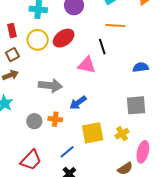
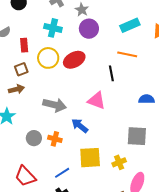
pink triangle: (87, 65) -> (97, 101), moved
blue arrow: (78, 103) -> (80, 126), turned 66
red trapezoid: (31, 160) -> (25, 176), turned 85

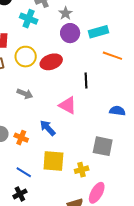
cyan rectangle: (130, 25) -> (98, 32), moved
cyan cross: (53, 28) -> (29, 19), moved
orange line: (127, 54) -> (112, 56), moved
gray arrow: (55, 105) -> (25, 94), moved, size x0.7
blue line: (62, 173) -> (24, 172), turned 56

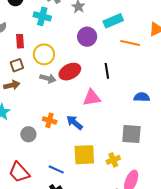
purple circle: (70, 33) -> (87, 37), moved
red ellipse: (51, 62) -> (70, 72), moved
gray arrow: (25, 94) -> (48, 78), moved
pink triangle: (68, 105) -> (92, 98), turned -30
orange cross: (21, 138) -> (50, 120), moved

